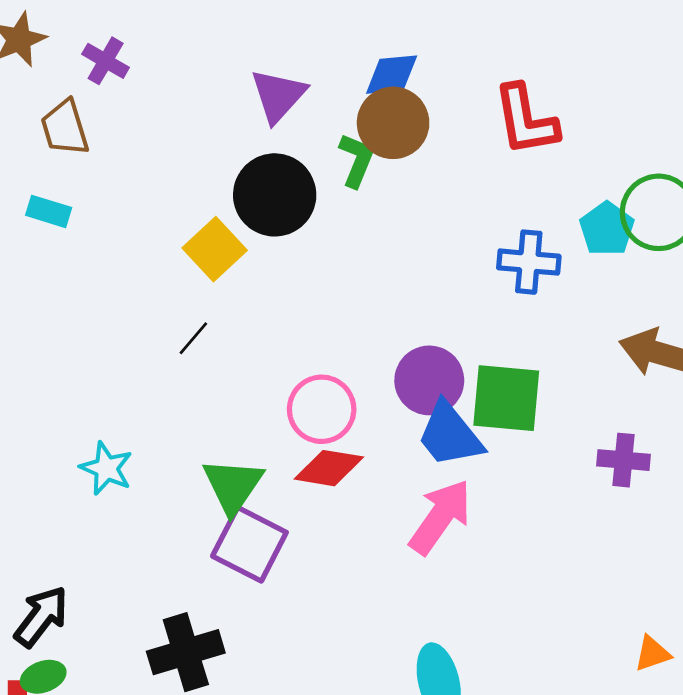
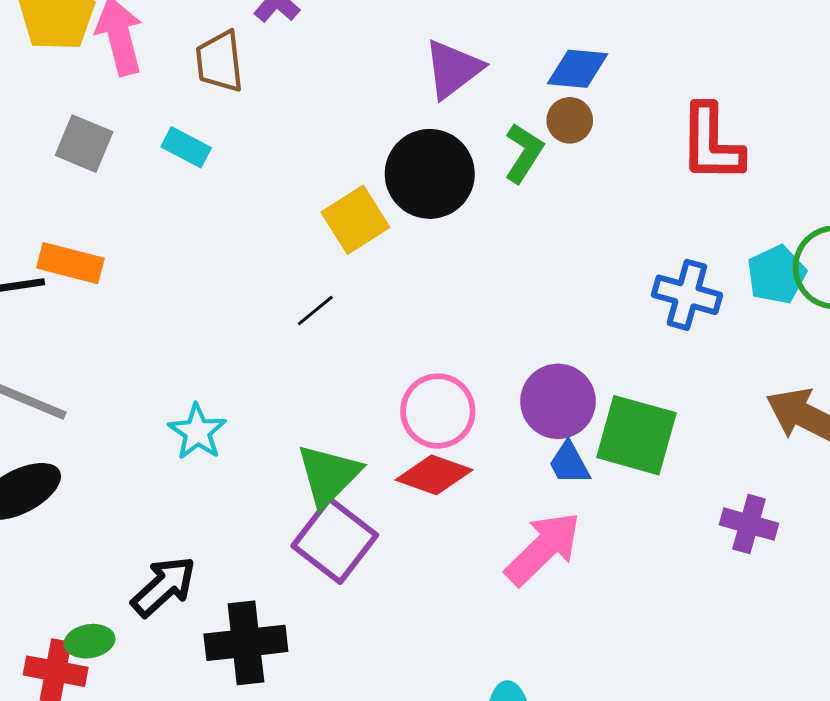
brown circle: (393, 123) -> (570, 120), size x0.6
blue trapezoid: (450, 435) -> (569, 463), size x0.6
black arrow: (41, 616) -> (164, 586), moved

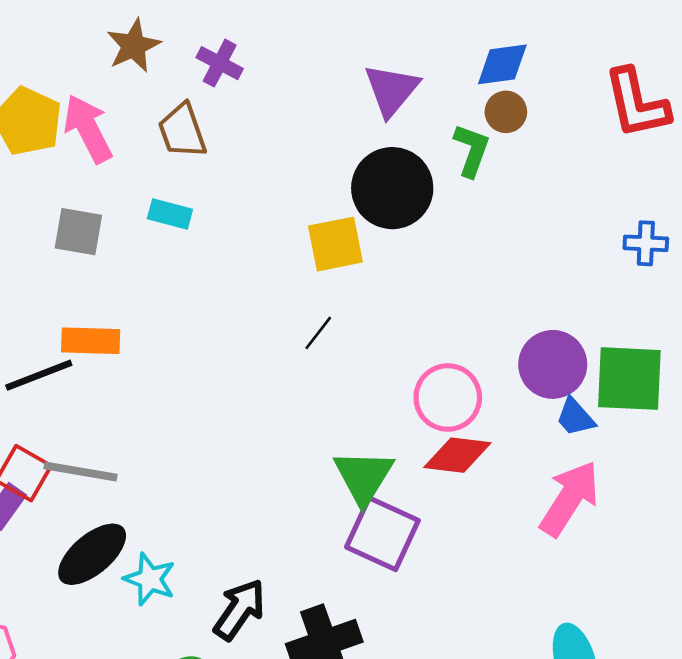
yellow square: (355, 220) -> (335, 244), turned 34
blue cross: (687, 295) -> (646, 243), size x0.7
cyan star: (197, 432) -> (150, 579), moved

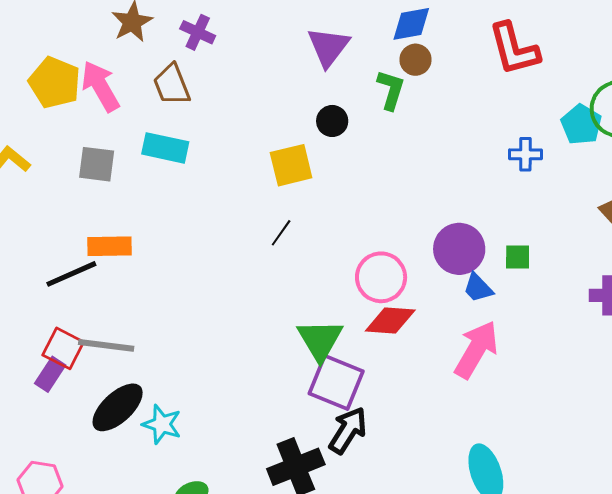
black circle: (392, 188) -> (332, 121), size x0.5
cyan rectangle: (170, 214) -> (165, 148), size x1.4
green square: (629, 379) -> (518, 257), size x0.5
black arrow: (240, 609) -> (348, 430), moved

